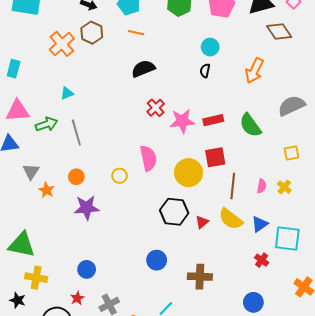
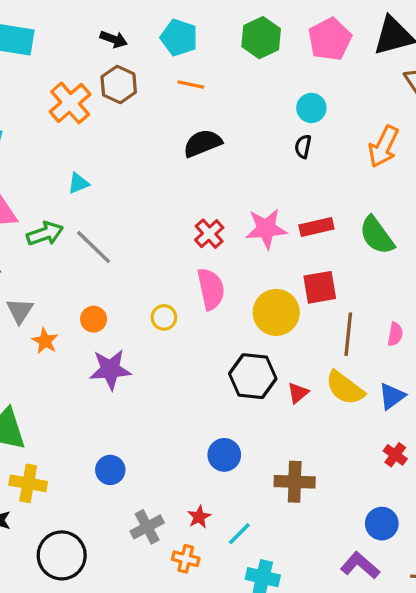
red cross: (156, 108) -> (209, 234), moved
gray line: (76, 132) -> (94, 247), turned -30
red star: (77, 298) -> (199, 517), moved

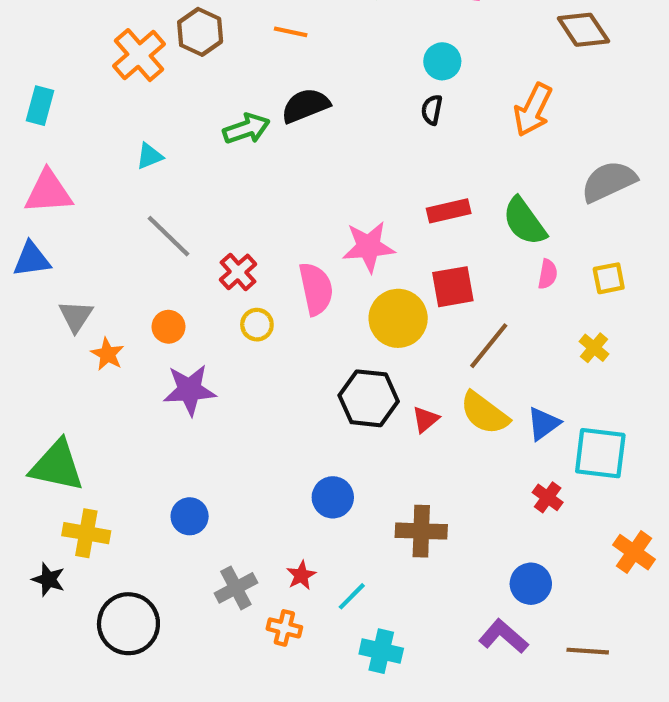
pink star: (266, 229) -> (369, 247), moved
green arrow: (45, 234) -> (246, 129), moved
red cross: (209, 234) -> (238, 272), moved
brown line: (348, 334) -> (489, 346), turned 33
pink semicircle: (395, 334) -> (548, 274), moved

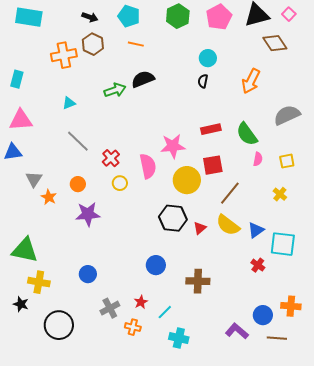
orange cross: (139, 55) -> (64, 55), turned 30
orange cross: (634, 552) -> (291, 306), moved, turned -30
blue circle: (531, 584) -> (263, 315), moved

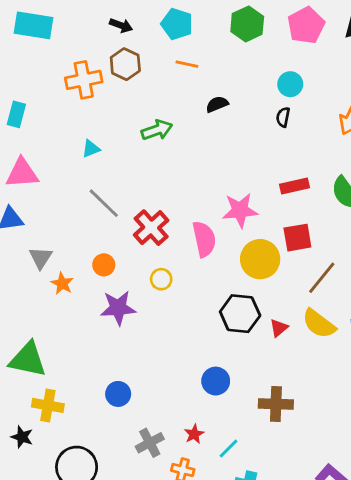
black semicircle: (143, 79) -> (217, 104), moved, size x0.7
red cross: (111, 158) -> (151, 228), size x1.4
yellow circle: (120, 183) -> (161, 279), moved

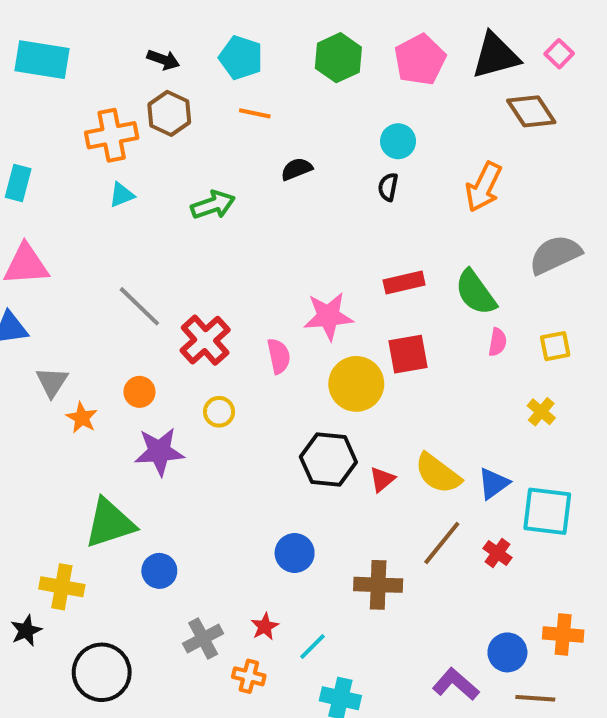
cyan triangle: (91, 149) -> (122, 195), moved
pink semicircle: (204, 239) -> (279, 356), size x0.7
brown line: (322, 278) -> (442, 543), moved
green triangle: (28, 360) -> (110, 523), moved, turned -30
black star: (22, 437) -> (26, 631), turned 30

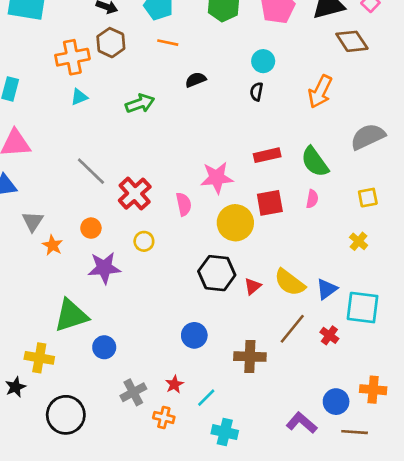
pink semicircle: (497, 342) -> (312, 199), moved

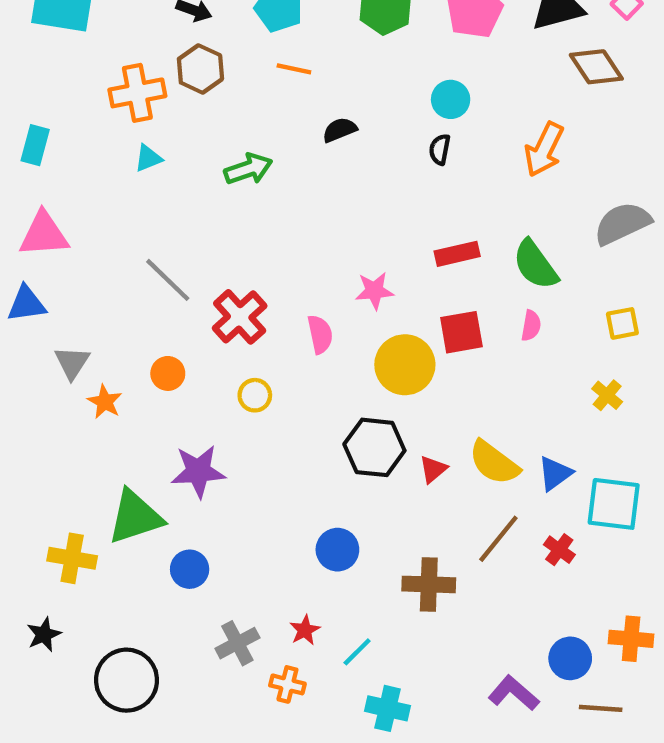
pink star: (217, 178) -> (374, 291), size x0.7
purple star: (104, 268) -> (198, 471), moved
yellow cross: (39, 358) -> (72, 558), moved

